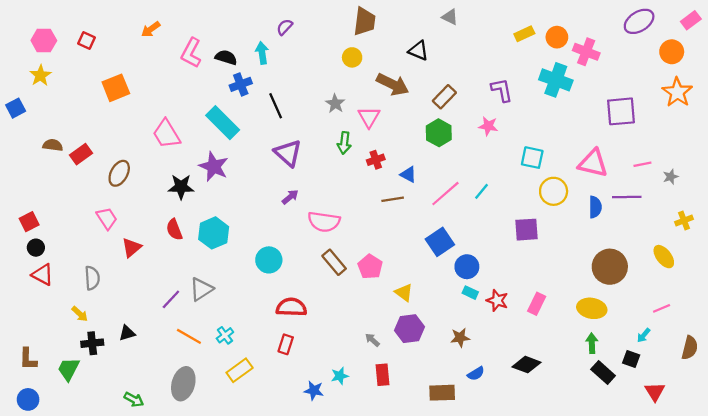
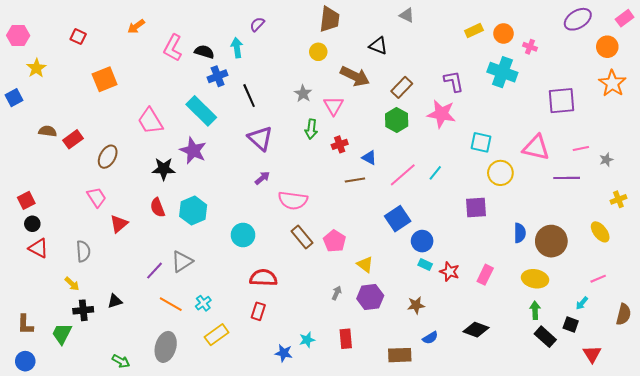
pink hexagon: (44, 41) -> (18, 36), moved
pink cross: (586, 52) -> (530, 47), size x0.6
pink star: (488, 126) -> (441, 114), size x1.6
blue semicircle: (595, 207) -> (520, 233), moved
gray arrow: (372, 340) -> (337, 293), moved, turned 72

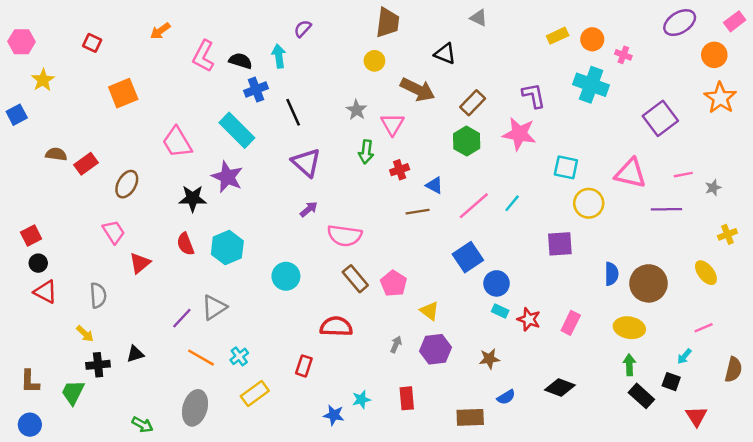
purple square: (561, 101) -> (660, 118), turned -32
red semicircle: (263, 278) -> (336, 326), moved

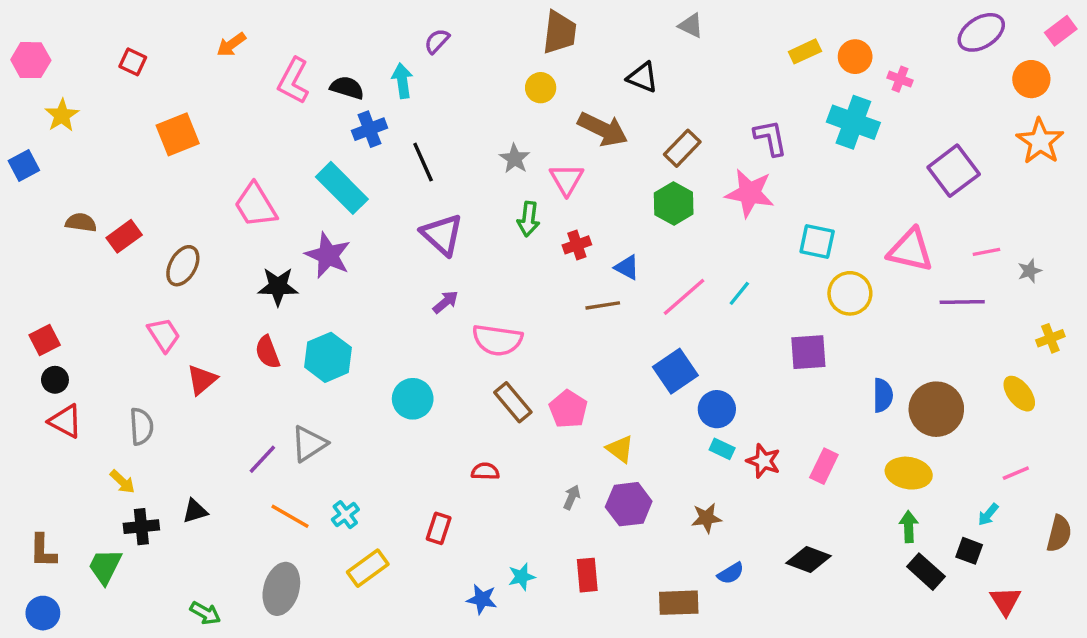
red semicircle: (336, 326) -> (485, 471), size x0.6

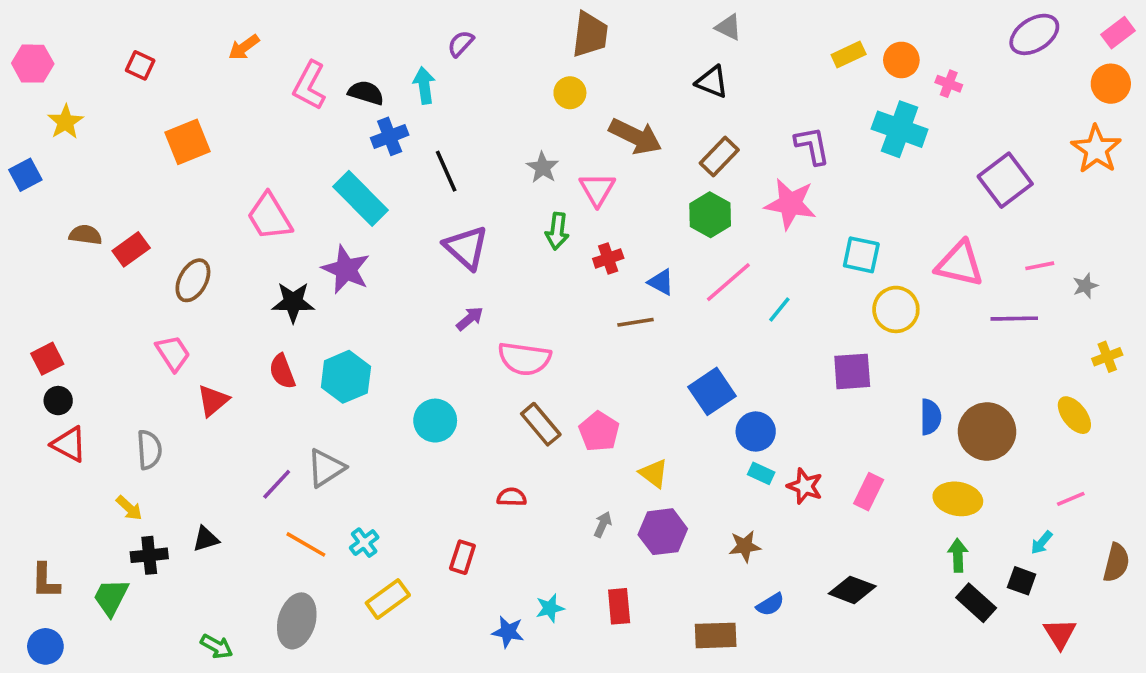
black triangle: (643, 77) -> (712, 82), moved
orange circle: (1031, 79) -> (1111, 84), moved
pink line: (684, 297) -> (728, 282), moved

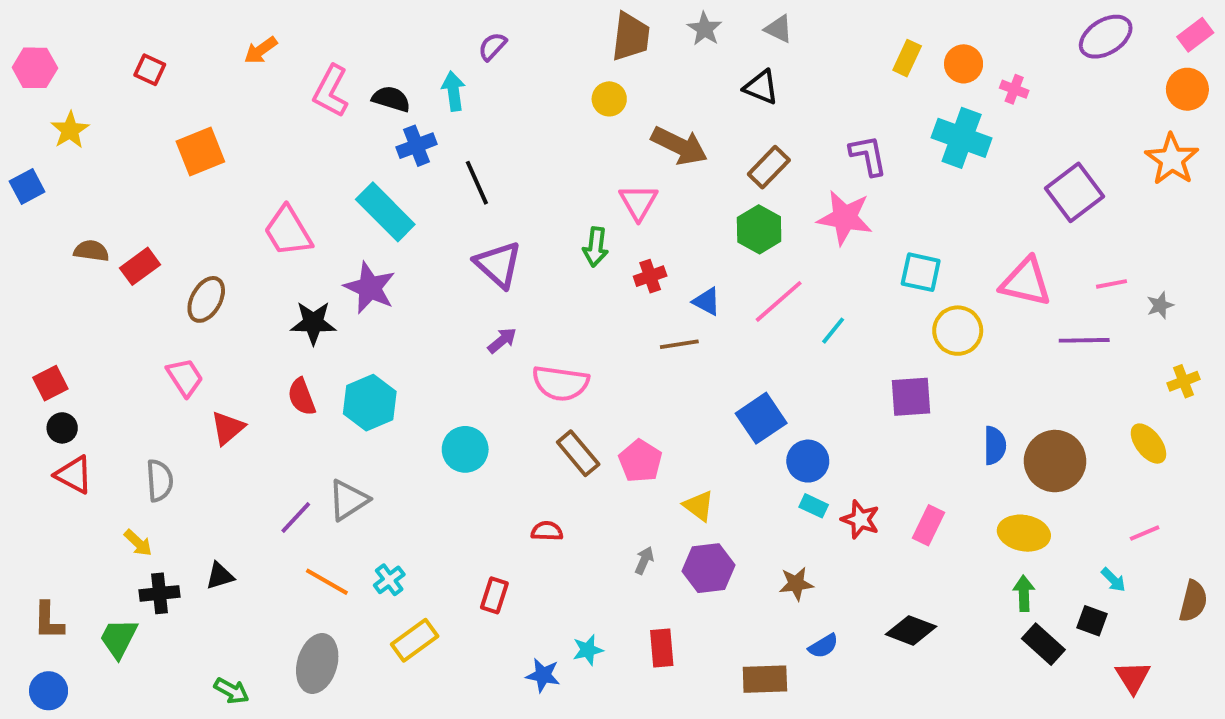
yellow rectangle: (849, 55) -> (907, 58), turned -40
gray star: (543, 167) -> (705, 29), moved
cyan arrow: (1042, 543) -> (1113, 580), turned -85

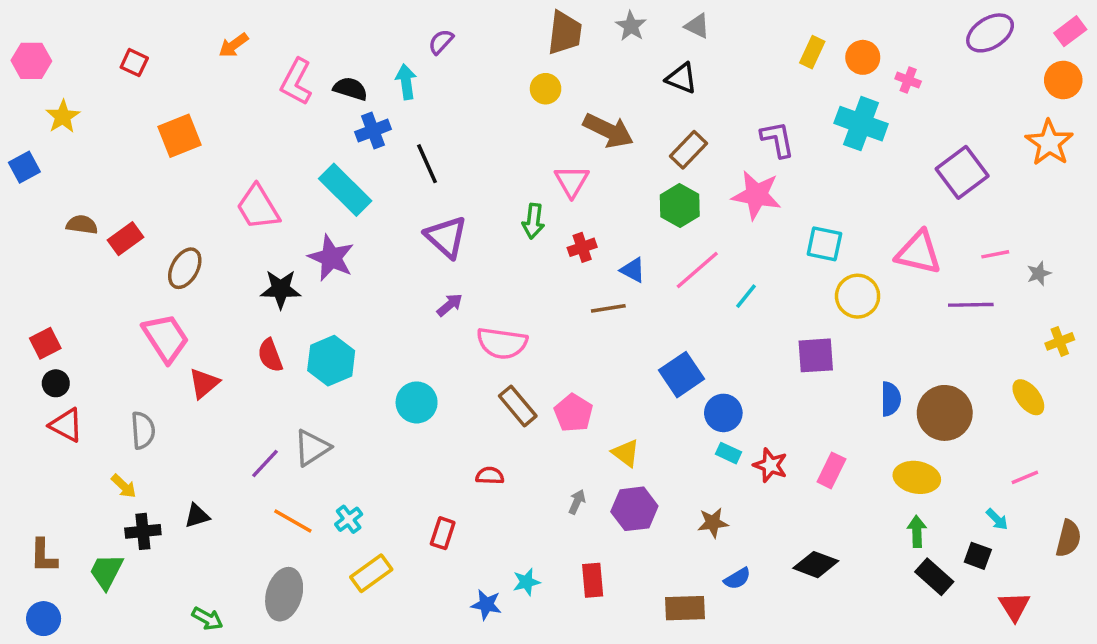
pink trapezoid: (185, 377) -> (166, 338), size x1.4

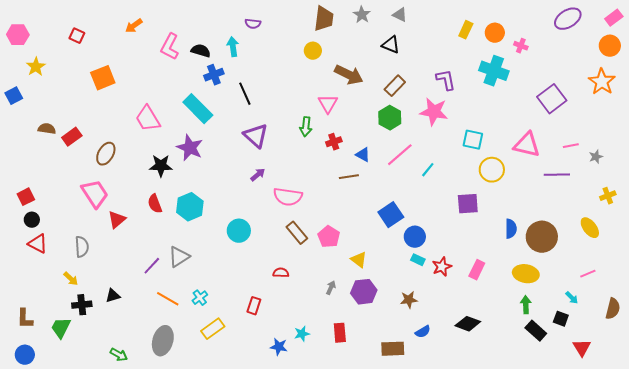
purple semicircle: (441, 42) -> (253, 24), turned -126
red star: (770, 465) -> (442, 267), turned 30

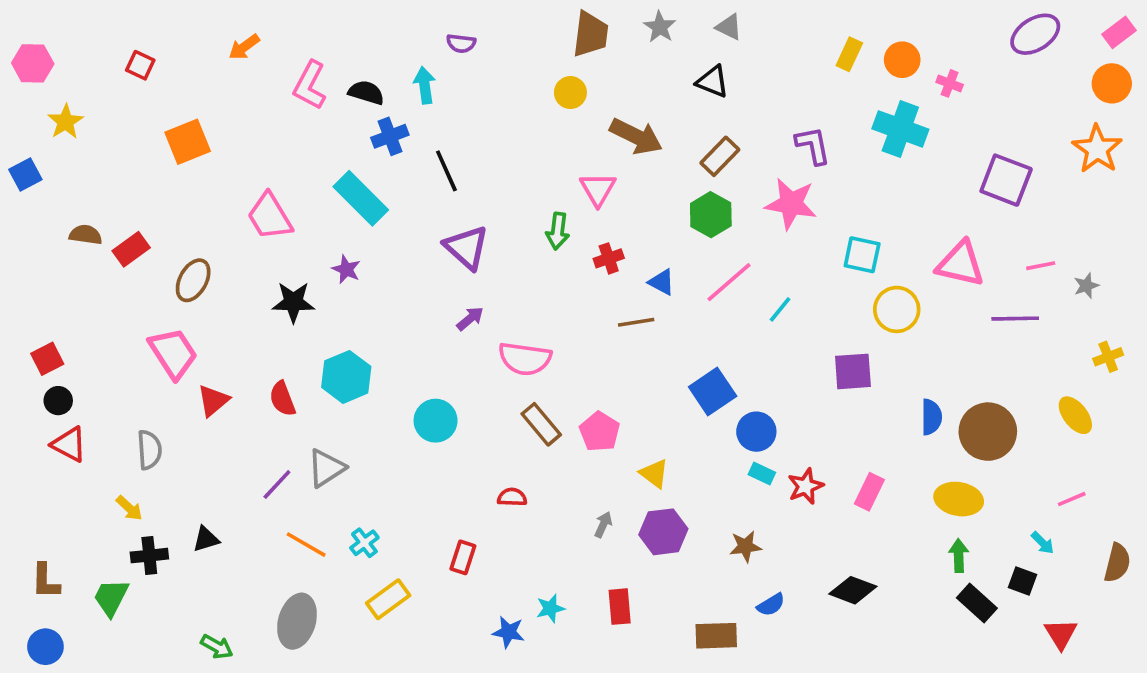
purple square: (552, 99) -> (1006, 180), turned -32
purple star: (190, 148) -> (346, 269), size x0.6
red semicircle: (155, 204) -> (282, 399), moved

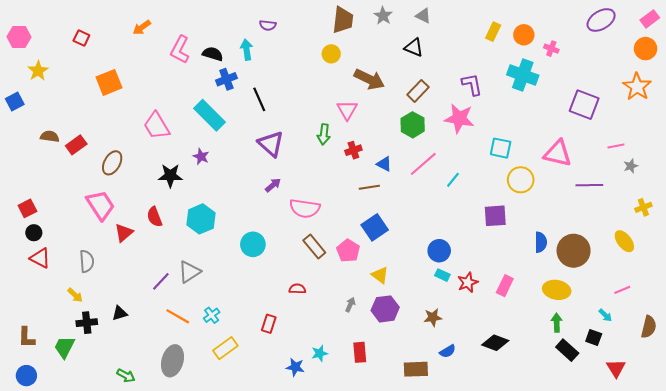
pink line: (1041, 266) -> (616, 146), moved
blue square: (713, 391) -> (375, 227), moved
red semicircle: (282, 399) -> (154, 217), moved

